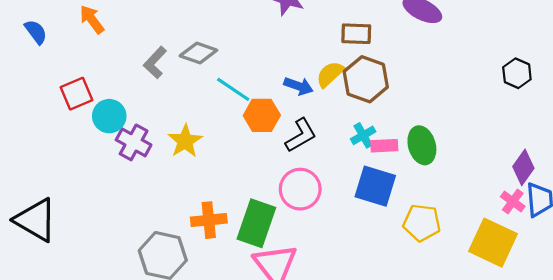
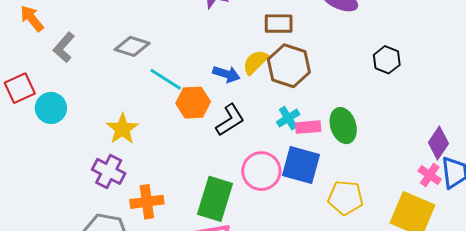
gray L-shape: (155, 62) -> (64, 47), moved
black hexagon: (517, 73) -> (387, 60), moved
purple cross: (134, 142) -> (109, 171), moved
pink circle: (300, 189) -> (261, 171), moved
green rectangle: (256, 223) -> (215, 199), moved

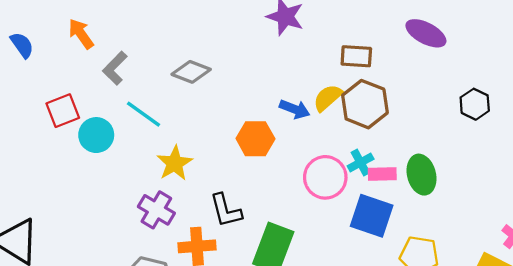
cyan line: (166, 79) -> (144, 114), moved
black L-shape: (230, 120) -> (226, 210), moved, turned 104
pink circle: (261, 171) -> (325, 177), moved

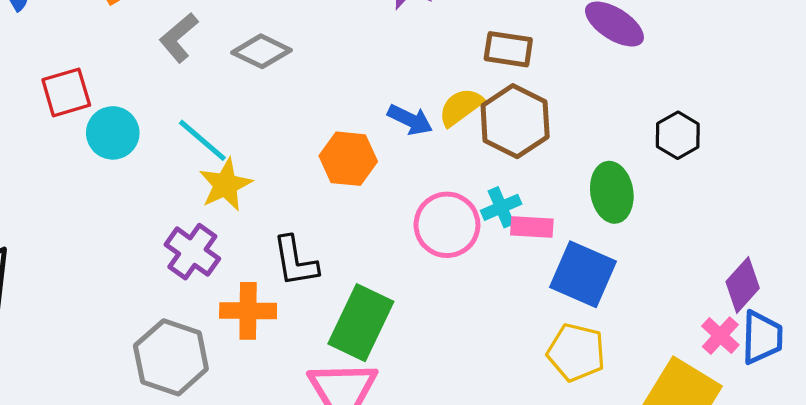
gray L-shape: (115, 68) -> (179, 38), moved
cyan line: (144, 114) -> (202, 140), moved
green ellipse: (422, 175) -> (612, 192), moved
blue square: (372, 216) -> (583, 274), moved

